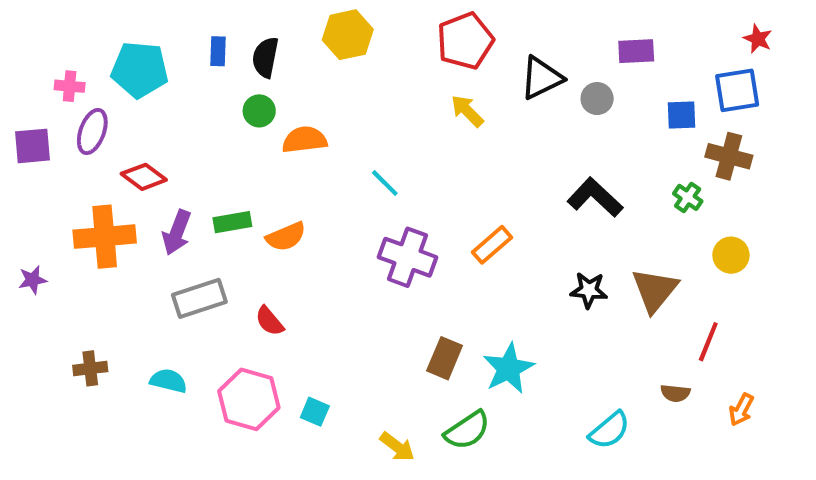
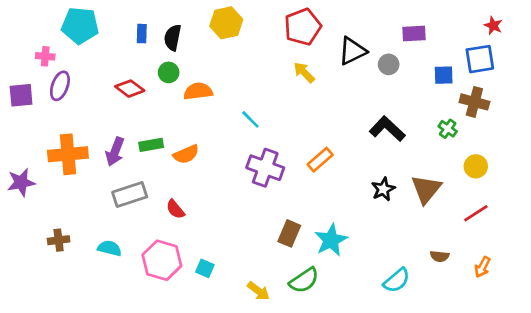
cyan pentagon: (140, 70) -> (80, 25), moved
red diamond: (144, 177) -> (130, 89), moved
purple star: (33, 280) -> (21, 182), size x1.5
black star: (589, 290) -> (383, 189), turned -30
red line: (708, 342) -> (476, 213), moved, turned 35

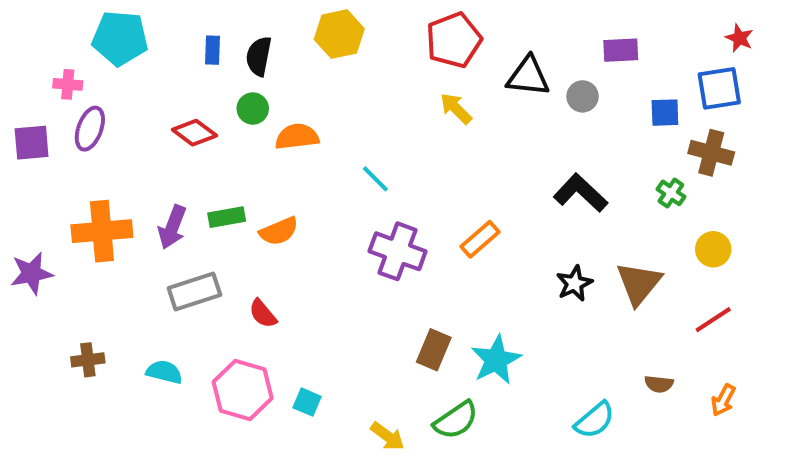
black triangle: (352, 51) -> (528, 76), turned 32

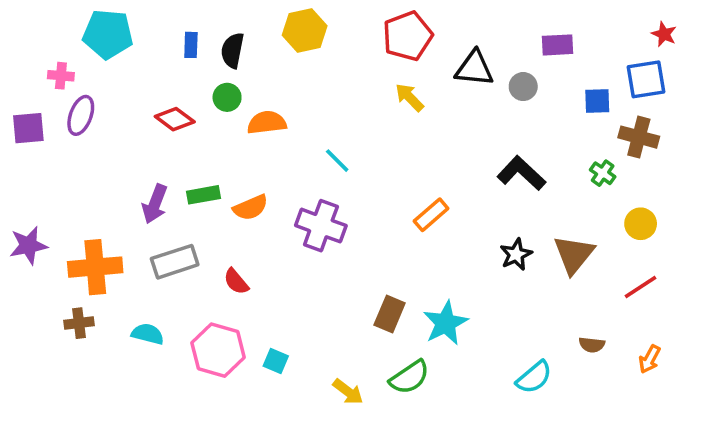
orange cross: (102, 231) -> (95, 267), moved
purple cross: (398, 251) -> (321, 226), moved

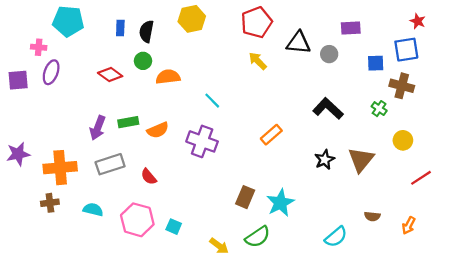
red line: (641, 287) -> (421, 178), moved

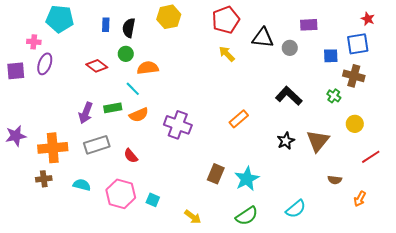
cyan line: (212, 101) -> (133, 89), moved
brown semicircle: (372, 216) -> (335, 180), moved
green semicircle: (258, 237) -> (247, 216), moved

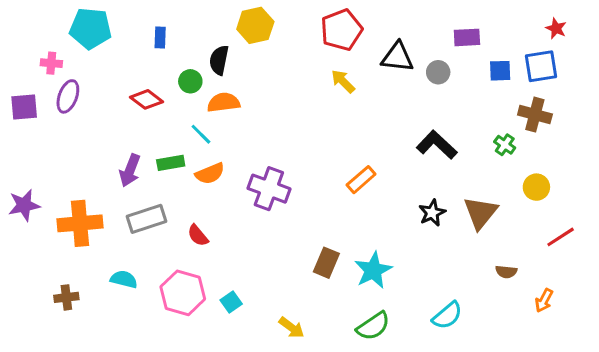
black semicircle: (129, 28) -> (219, 60), moved
blue square: (331, 56) -> (500, 71), moved
brown cross: (44, 179) -> (66, 297), moved
cyan square: (153, 200) -> (231, 302), turned 32

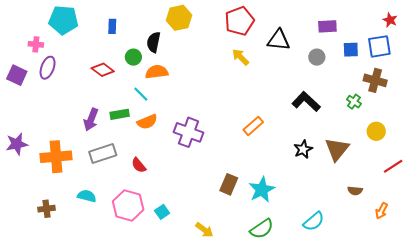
gray circle: (438, 72) -> (317, 57), moved
purple square: (24, 107) -> (17, 75), turned 30

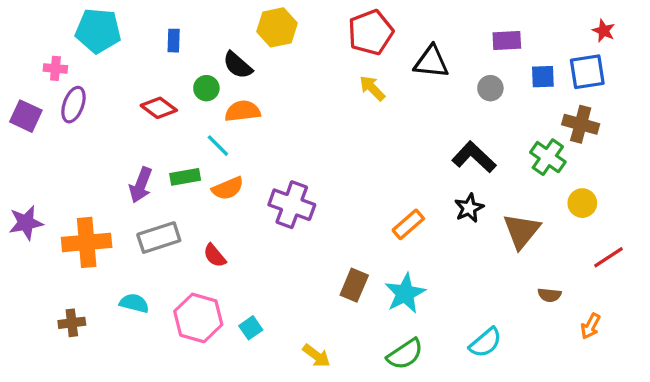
black semicircle: (154, 42) -> (238, 65), turned -60
green cross: (354, 102) -> (548, 157), size x1.5
orange rectangle: (253, 126) -> (408, 224), moved
black star: (303, 149) -> (469, 208), moved

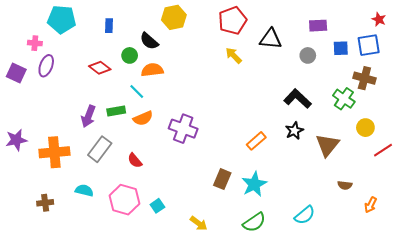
gray rectangle: (159, 238) -> (100, 149), turned -35
red line: (609, 257) -> (383, 150), moved

